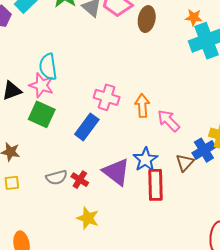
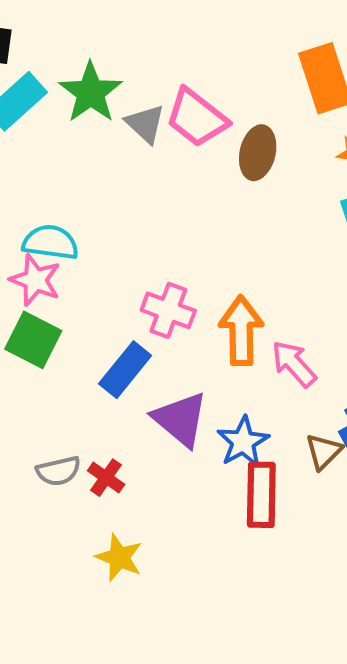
cyan semicircle: (48, 67) -> (50, 242), turned 104
orange arrow: (142, 106) -> (241, 331), size x1.4
purple triangle: (116, 172) -> (180, 419), moved

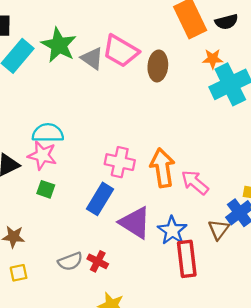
green square: (33, 340) -> (46, 189), size x0.6

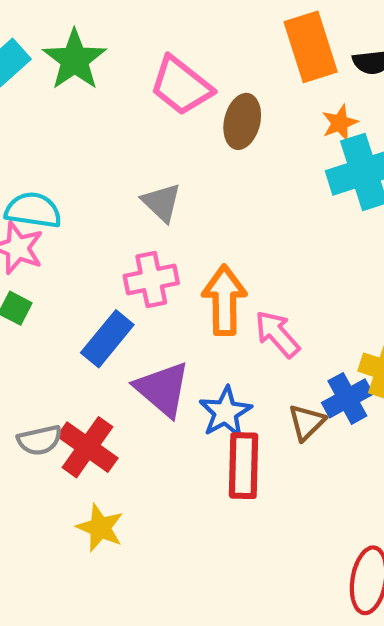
gray triangle: (92, 58) -> (162, 202), moved
orange star: (213, 59) -> (340, 123), turned -30
pink cross: (120, 162) -> (151, 279), turned -32
red cross: (98, 261) -> (87, 447), size x1.6

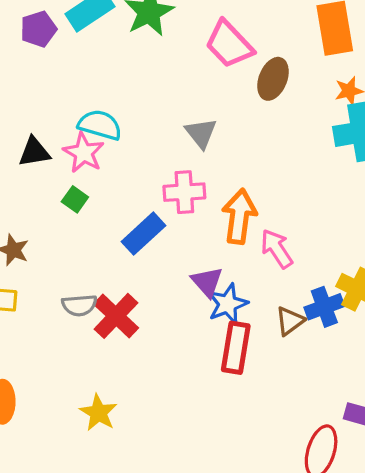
purple triangle: (163, 389) -> (207, 282), moved, size x0.7
yellow star: (100, 528) -> (98, 413), moved

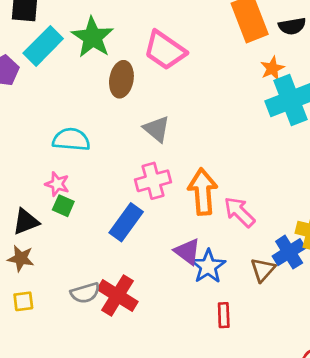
brown ellipse: (273, 79) -> (121, 79), moved
black triangle: (34, 152) -> (26, 222), moved
pink star: (84, 153) -> (57, 184), moved, size x0.7
red rectangle: (236, 348) -> (224, 315), moved, size x0.6

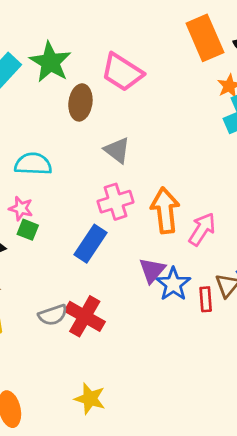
pink arrow: (239, 212) -> (202, 229), turned 80
purple triangle: (187, 252) -> (152, 270), turned 36
red rectangle: (224, 315) -> (206, 299), moved

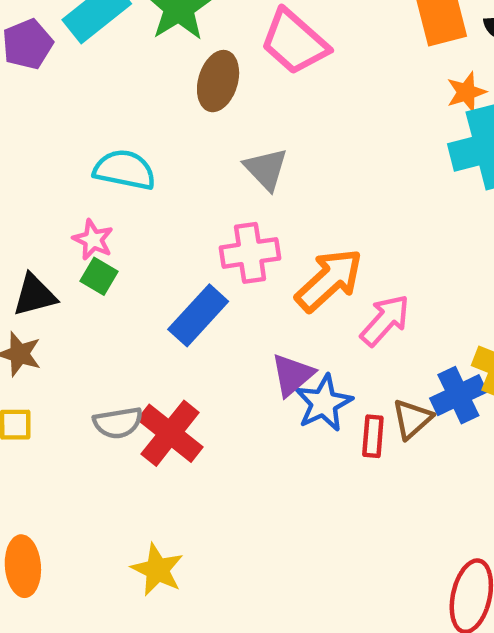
orange arrow: (165, 210) -> (329, 280), turned 45

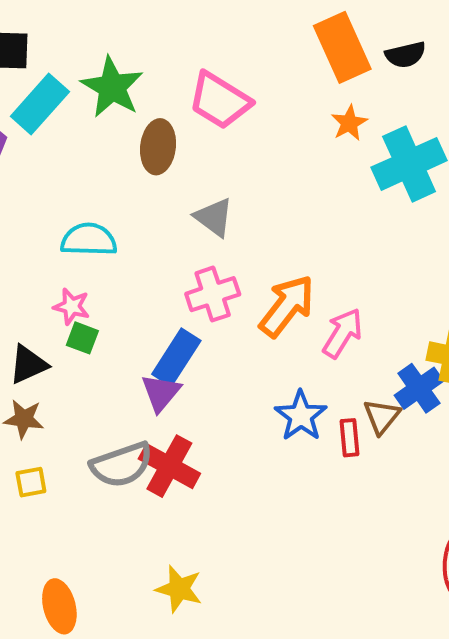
orange star: (466, 92) -> (349, 123), moved
purple triangle: (292, 375) -> (161, 393), moved
gray semicircle: (118, 423) -> (122, 465), size x1.4

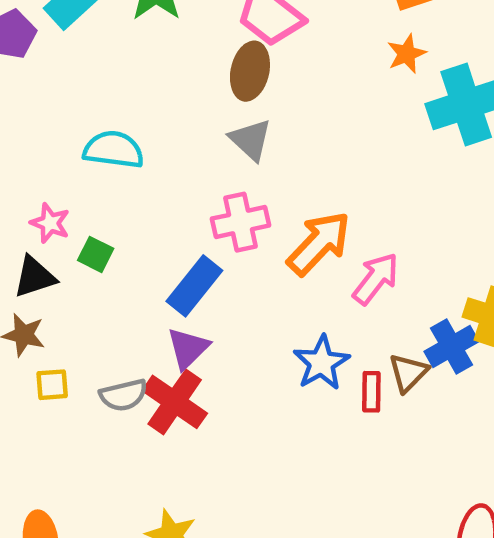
brown ellipse: (158, 147) -> (250, 71), moved
pink star: (72, 306) -> (50, 223), moved
purple triangle: (161, 393) -> (188, 348), moved
gray semicircle: (122, 465) -> (123, 395), size x0.7
yellow square: (31, 482) -> (52, 385), moved

